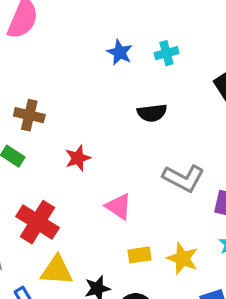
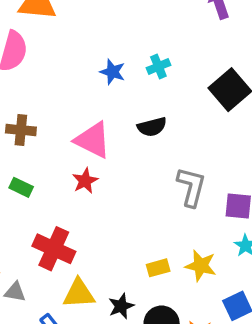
brown cross: (29, 115) -> (21, 130), moved
gray L-shape: (184, 178) -> (191, 187), turned -96
pink triangle: (119, 206) -> (93, 140), moved, size x1.4

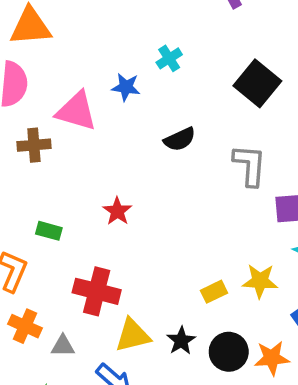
cyan cross: (158, 67) -> (169, 58), moved
brown cross: (21, 130) -> (34, 145), moved
pink triangle: (93, 140) -> (76, 111), moved
gray L-shape: (191, 187) -> (250, 165), moved

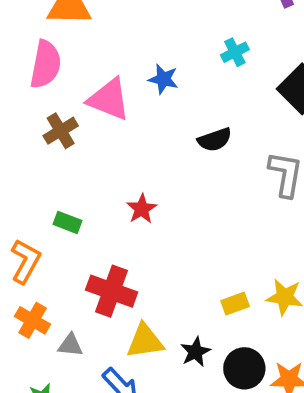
cyan cross: (169, 58) -> (235, 52), moved
brown cross: (34, 145) -> (61, 131), turned -32

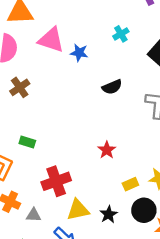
pink triangle: (109, 99) -> (51, 40), moved
red star: (142, 209) -> (107, 150), moved
red cross: (112, 291) -> (56, 181), turned -36
black circle: (244, 368) -> (144, 210), moved

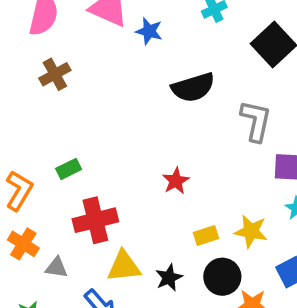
black semicircle: (112, 87) -> (193, 87), size x1.4
green rectangle: (27, 142) -> (69, 169), moved, turned -49

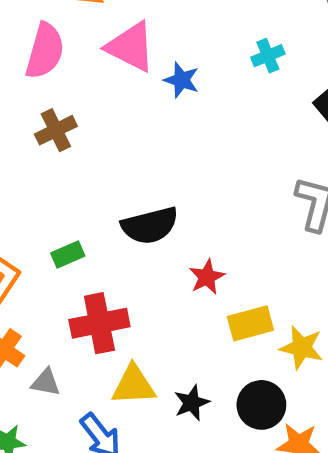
black semicircle: (193, 87) -> (150, 226), moved
yellow rectangle: (206, 236) -> (250, 323), moved, size x1.4

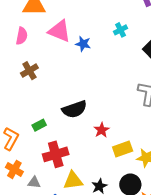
pink semicircle: (45, 51) -> (22, 36), size x0.7

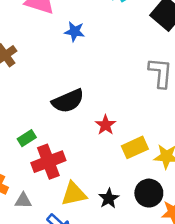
blue star: (83, 44) -> (75, 32), moved
green rectangle: (39, 125) -> (27, 138), moved

